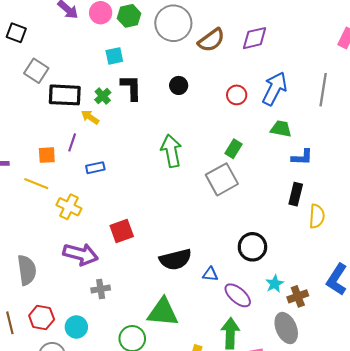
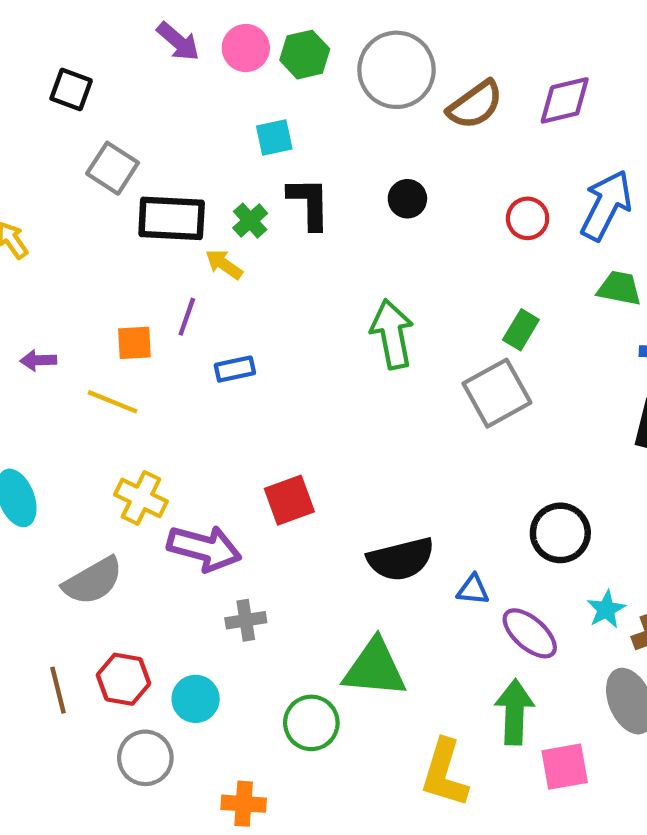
yellow cross: (69, 207) -> (141, 498), moved
gray semicircle: (27, 270) -> (93, 581), turned 68

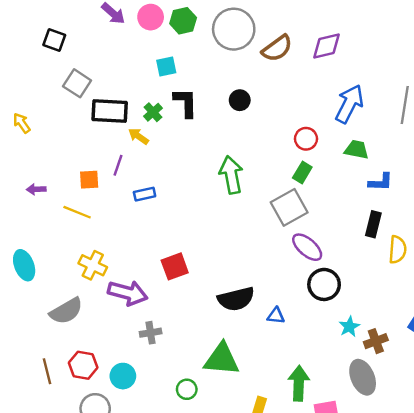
red circle: (528, 218) -> (306, 139), moved
purple ellipse: (530, 633) -> (307, 247), moved
green circle: (311, 723) -> (187, 389), size x0.7

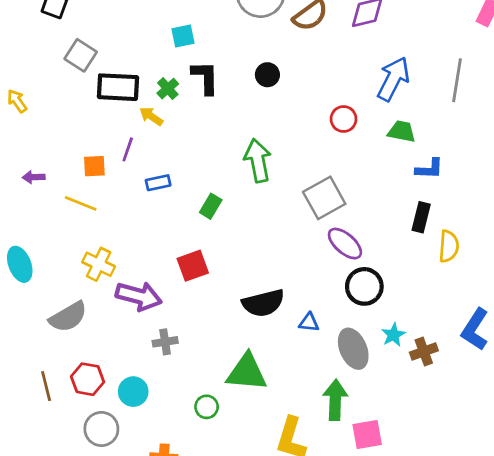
green rectangle: (302, 172) -> (211, 206), moved
gray ellipse: (363, 377) -> (353, 349), moved

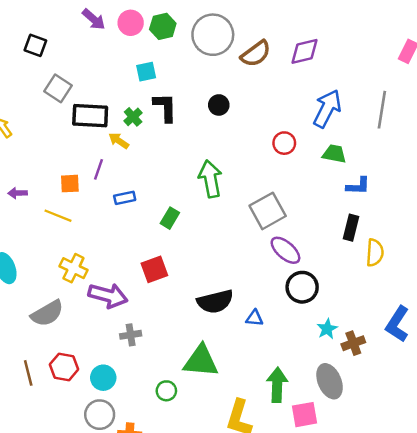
gray ellipse: (353, 349) -> (330, 381), moved
gray circle: (101, 429) -> (100, 415), moved

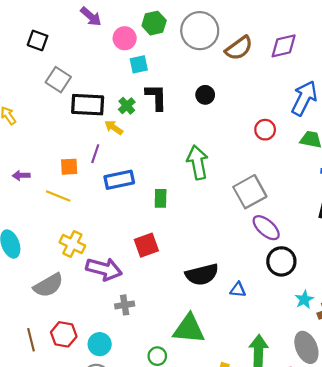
pink circle: (131, 23) -> (125, 38), moved
blue rectangle: (125, 198) -> (119, 180), size x1.5
green rectangle: (170, 218) -> (161, 198), turned -30

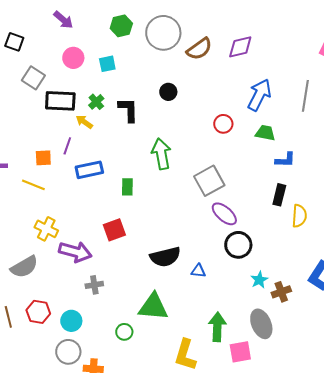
pink circle: (125, 38) -> (73, 58), moved
black L-shape: (156, 97) -> (128, 110), moved

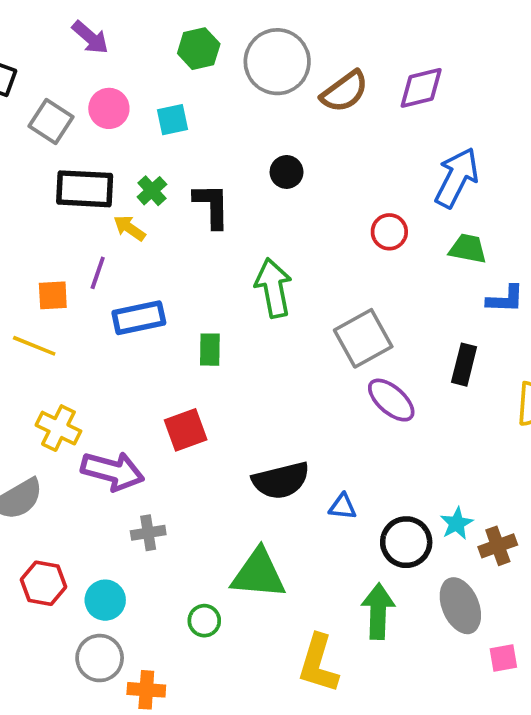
gray square: (33, 78) -> (51, 122), moved
black rectangle: (279, 195) -> (464, 365), moved
black circle: (238, 245) -> (406, 542), moved
pink square: (240, 352) -> (503, 658), moved, size x0.7

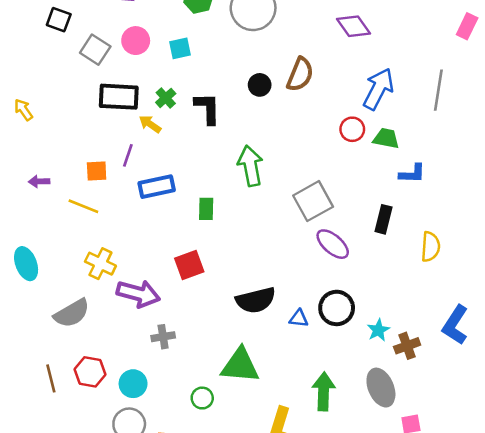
purple diamond: (421, 88) -> (354, 26), turned 68
brown semicircle: (344, 92) -> (300, 74), moved, turned -32
red circle: (389, 232) -> (352, 129), moved
black circle: (406, 542) -> (337, 308), moved

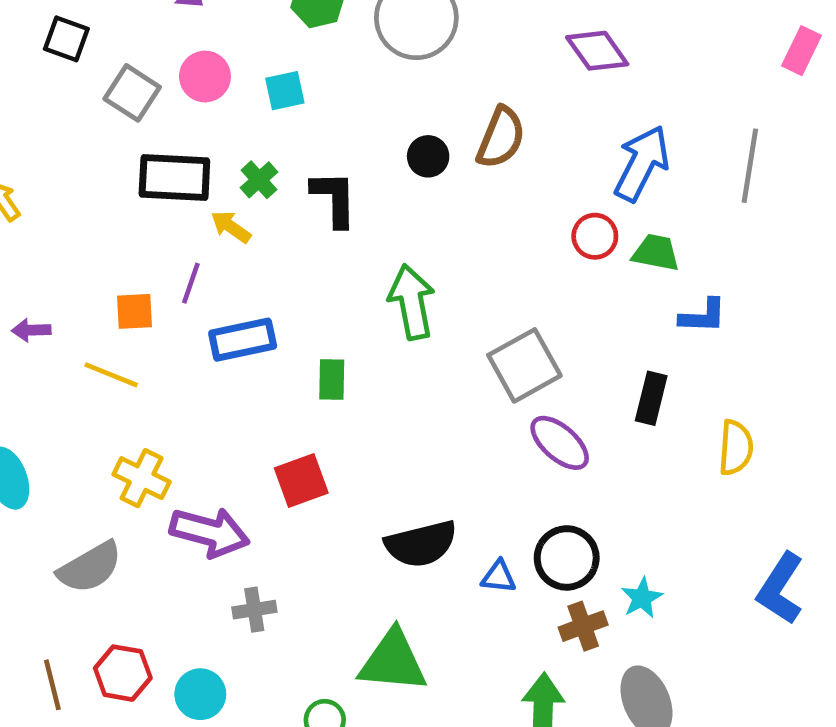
brown cross: (407, 346) -> (583, 626), moved

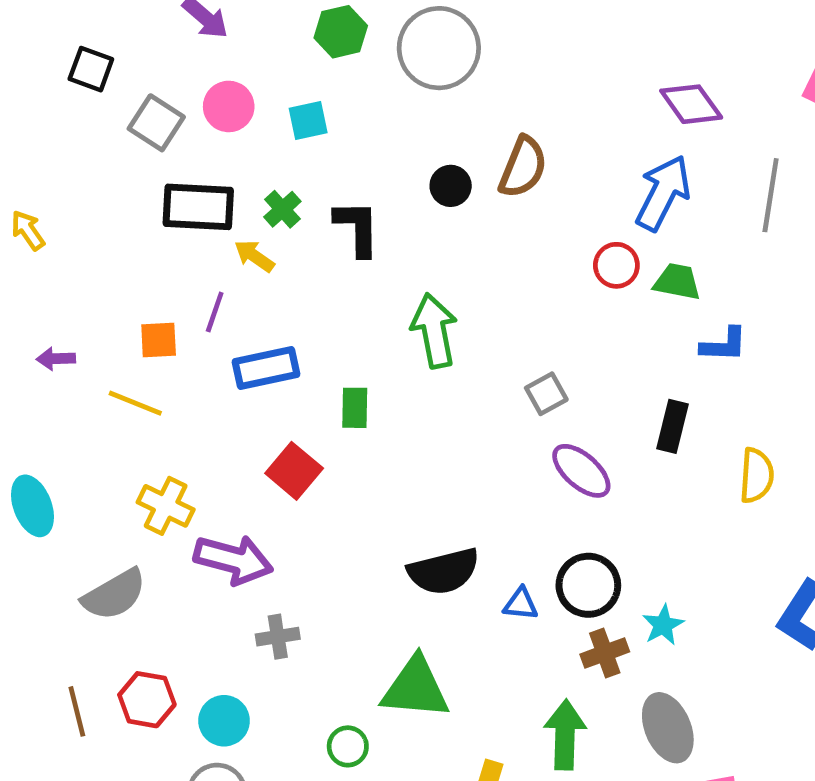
purple diamond: (597, 51) -> (691, 104), moved
gray square: (524, 365) -> (546, 394), size x0.6
red square: (301, 480) -> (294, 471), moved, turned -30

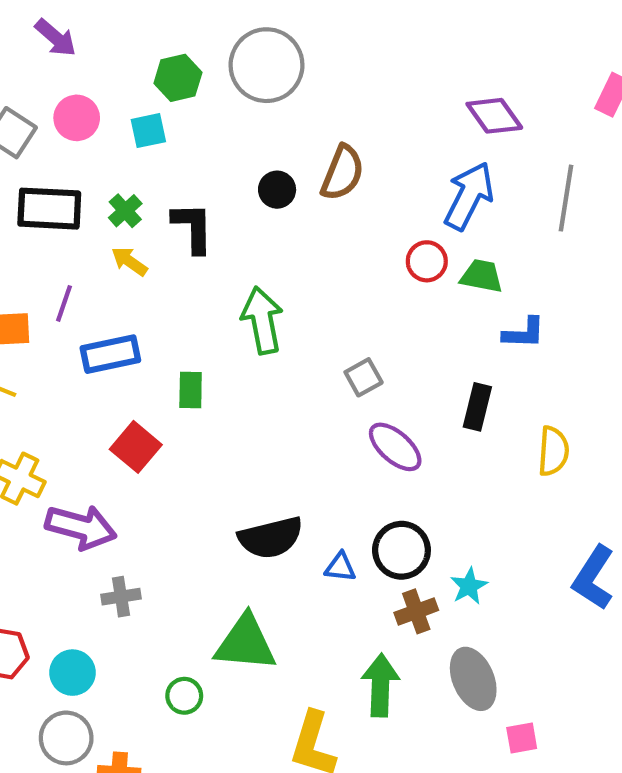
green hexagon: (341, 32) -> (178, 78), moved
yellow arrow: (254, 256) -> (129, 261), moved

